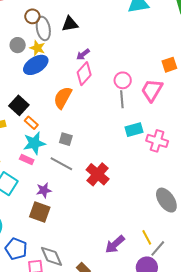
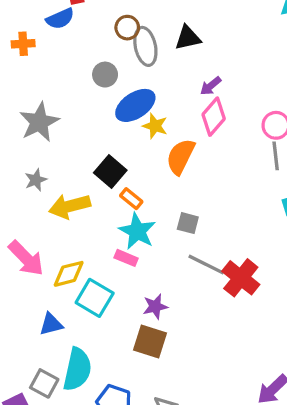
yellow star: (37, 48) -> (155, 126), moved
cyan star: (34, 143) -> (137, 231), turned -30
gray line: (61, 164) -> (206, 264), moved

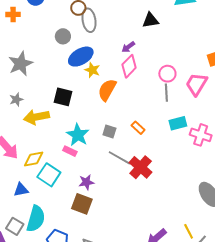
black triangle: (188, 38) -> (150, 20), moved
black square: (110, 172) -> (63, 97), turned -30
orange rectangle: (131, 199) -> (138, 128), moved

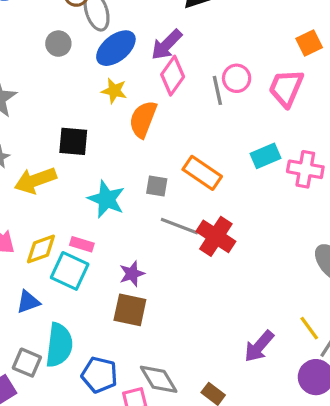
purple arrow: (128, 47) -> (167, 45), size x1.5
blue ellipse: (81, 57) -> (116, 48), moved
gray line: (166, 93) -> (217, 90), moved
orange rectangle: (138, 128) -> (202, 173), size x1.6
pink rectangle: (70, 151) -> (82, 244), moved

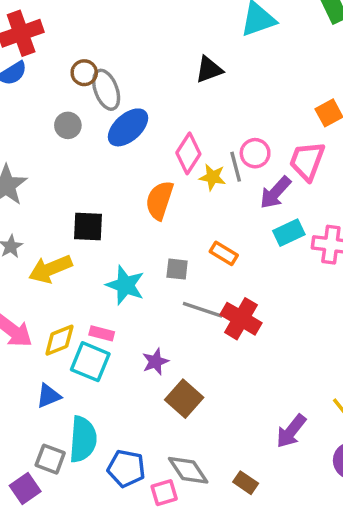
purple arrow: (167, 45) -> (275, 193), moved
yellow star: (114, 91) -> (212, 177), moved
orange rectangle: (202, 173) -> (224, 253), size x0.7
brown square: (130, 310) -> (184, 399), moved, turned 32

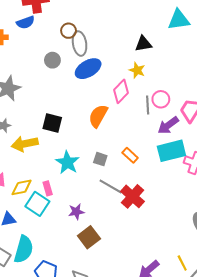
yellow star: (212, 177) -> (137, 70), moved
cyan rectangle: (289, 233) -> (171, 151), size x1.5
pink rectangle: (102, 333) -> (48, 188), turned 48

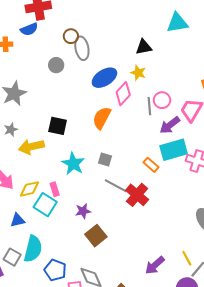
blue ellipse: (88, 69) -> (104, 78), moved
orange rectangle: (130, 155) -> (151, 165), moved

